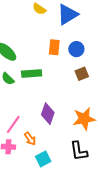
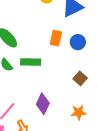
brown square: (82, 74) -> (80, 78), moved, turned -32
orange star: (84, 119) -> (79, 112), size x0.7

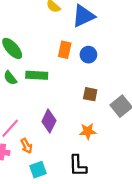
brown square: (80, 78) -> (90, 94), turned -32

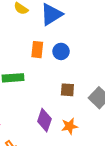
purple diamond: (49, 121) -> (44, 120), moved

